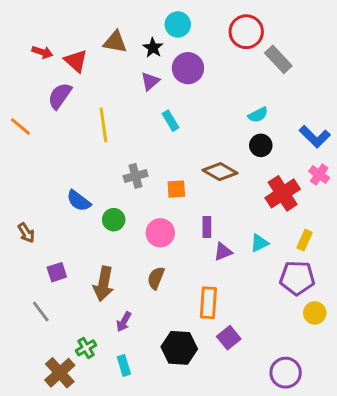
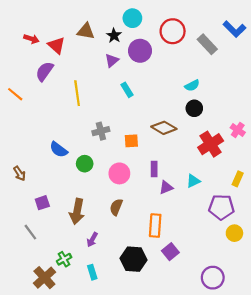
red circle: (246, 32) -> (173, 31), moved
blue L-shape: (315, 137) -> (234, 29), moved
yellow rectangle: (305, 240) -> (238, 179), moved

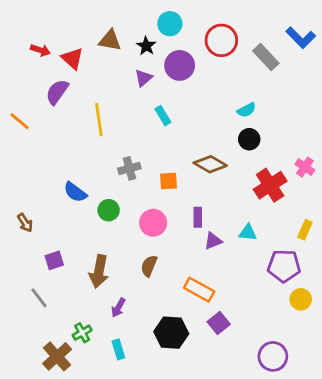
cyan triangle: (193, 181) -> (248, 232), turned 32
orange rectangle: (155, 226) -> (199, 290), turned -65

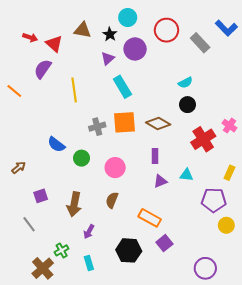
cyan rectangle: (163, 116) -> (122, 87), size x1.5
orange square: (168, 181) -> (125, 122), moved, size x1.6
purple rectangle: (198, 217) -> (155, 156), moved
brown arrow: (25, 223) -> (19, 168), turned -96

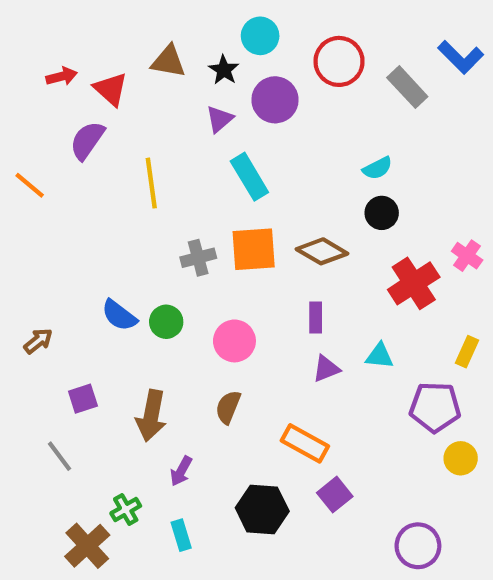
red arrow: (30, 37) -> (62, 76), turned -32
blue semicircle: (56, 144) -> (119, 315), moved

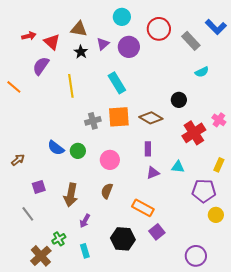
black star: (224, 70) -> (81, 52), moved
purple triangle: (220, 119) -> (103, 44), moved
cyan semicircle: (377, 168) -> (202, 72), moved

